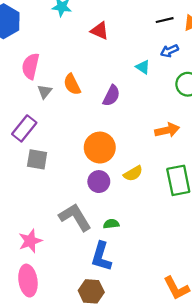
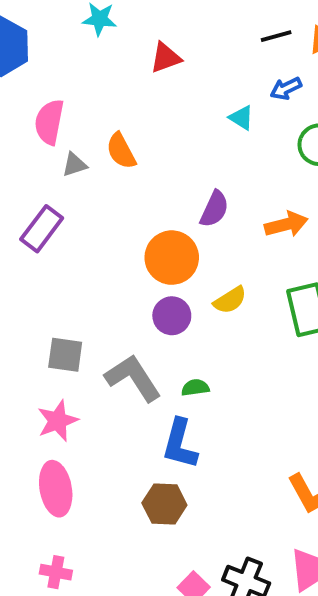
red triangle: (100, 31) -> (166, 58), turned -42
gray triangle: (45, 92) -> (75, 165), turned 35
purple semicircle: (111, 96) -> (214, 209), moved
gray square: (37, 159) -> (65, 355), moved

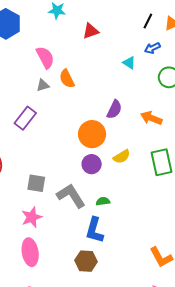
black line: (276, 36) -> (148, 21), turned -49
pink semicircle: (49, 122) -> (45, 57), moved, turned 140
orange arrow: (286, 224) -> (151, 118), turned -145

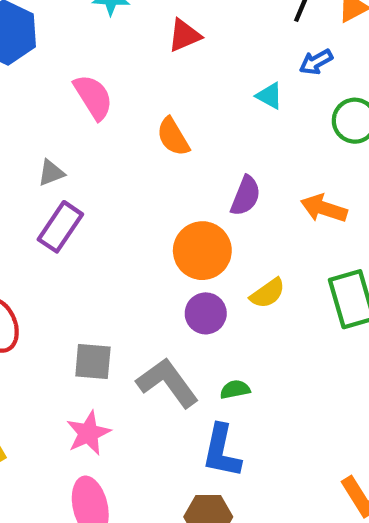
orange semicircle: (67, 79) -> (173, 137), moved
gray triangle: (43, 85) -> (51, 173), moved

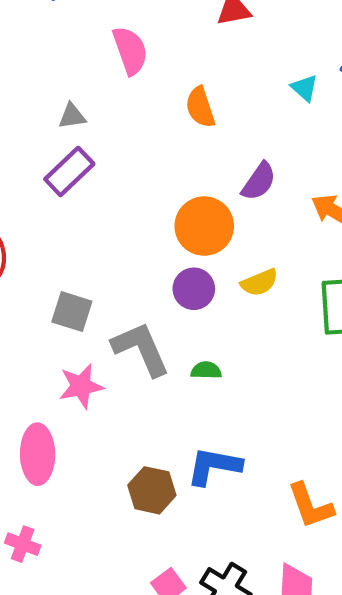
pink star: (88, 433) -> (81, 386), moved
blue L-shape: (222, 451) -> (214, 466), moved, turned 76

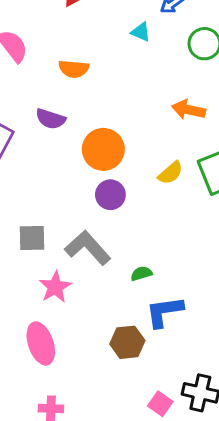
orange semicircle: (200, 107) -> (74, 69), turned -48
purple semicircle: (259, 181) -> (51, 119), moved, turned 92
yellow semicircle: (259, 282) -> (171, 173), moved
green semicircle: (206, 370) -> (141, 274), moved

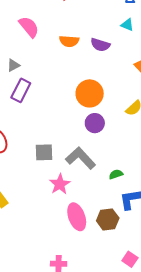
cyan triangle: (141, 32) -> (127, 25), moved
purple semicircle: (51, 119) -> (100, 45), moved
pink ellipse: (41, 343) -> (77, 217), moved

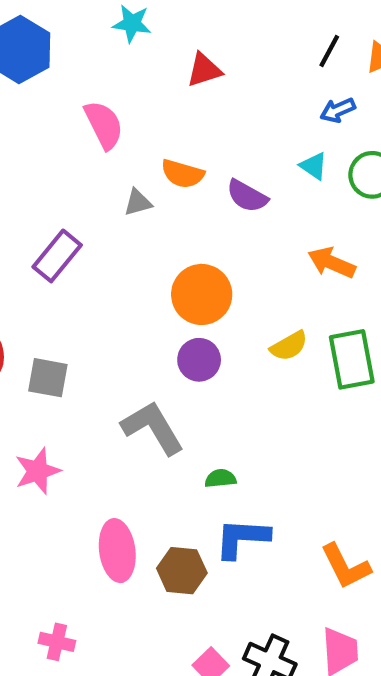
gray triangle: (13, 65) -> (138, 202), moved
gray square: (44, 152) -> (48, 378), moved
pink star: (60, 184) -> (38, 471), moved

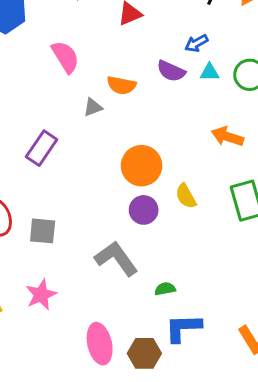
blue arrow: (338, 110) -> (196, 43), moved
cyan triangle: (314, 166) -> (210, 72), turned -30
purple semicircle: (247, 196) -> (171, 71), moved
yellow semicircle: (289, 346) -> (186, 196), moved, turned 95

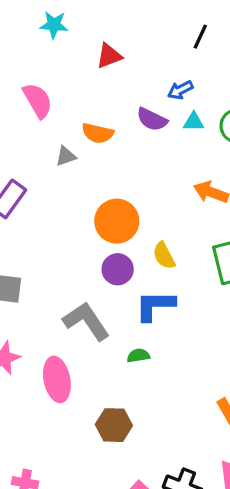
blue L-shape: (183, 328) -> (155, 306), moved
pink ellipse: (100, 344) -> (57, 379), moved

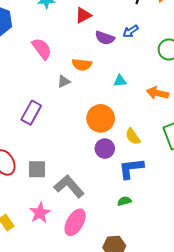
purple semicircle: (152, 119) -> (105, 38), moved
cyan triangle: (194, 122) -> (120, 81), moved
gray L-shape: (86, 321) -> (69, 186), moved
pink ellipse: (57, 379) -> (75, 222), turned 48

